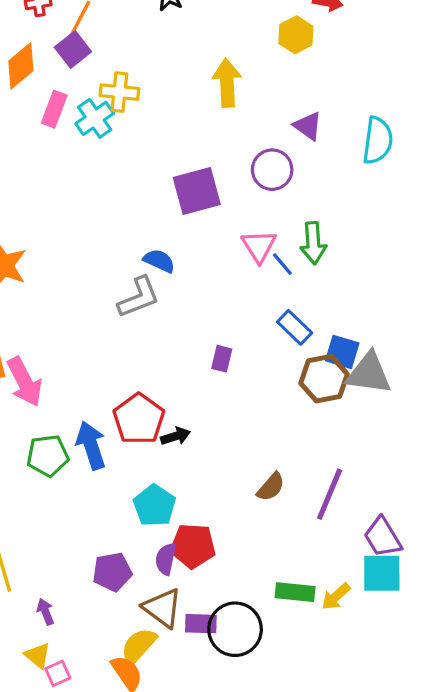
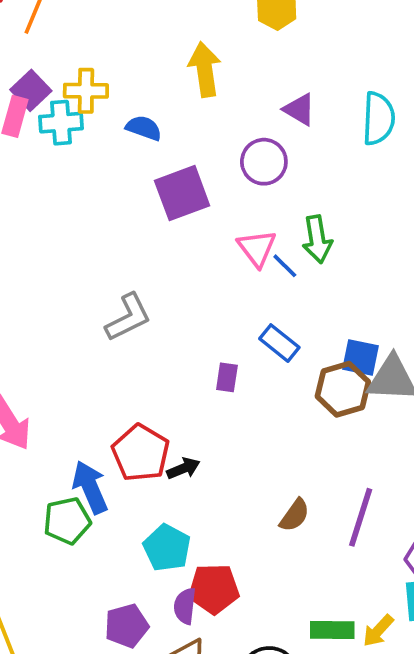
purple square: (73, 50) -> (31, 90), moved
cyan cross: (95, 118) -> (61, 123), turned 36
blue semicircle: (159, 261) -> (144, 128), moved
blue rectangle: (295, 327) -> (279, 343), moved
green pentagon: (48, 456) -> (67, 521), moved

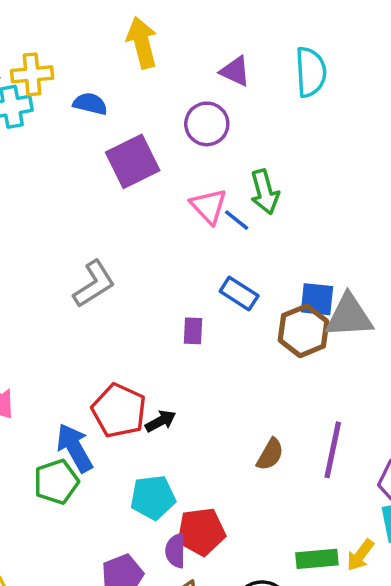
cyan pentagon: (167, 548) -> (153, 497), turned -30

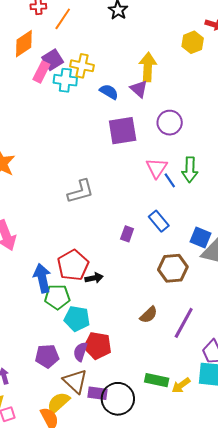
purple triangle: (235, 71) -> (139, 89), moved
brown hexagon: (303, 331) -> (173, 268), moved
green pentagon: (56, 482) -> (57, 297), moved

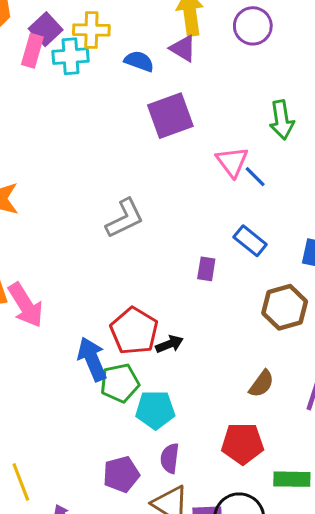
purple circle: (170, 123) -> (253, 26), moved
green arrow: (190, 170) -> (282, 120), moved
red pentagon: (98, 346) -> (243, 443), moved

